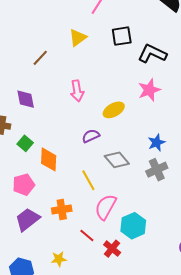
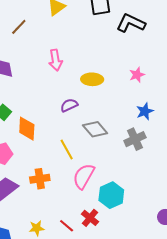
pink star: (149, 90) -> (137, 75), moved, size x0.7
yellow ellipse: (114, 110) -> (92, 79), turned 30
blue star: (157, 143) -> (145, 111), moved
red line: (87, 236) -> (67, 226), moved

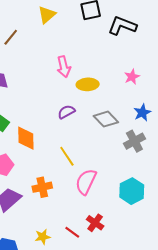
pink arrow: (56, 60) -> (64, 67), moved
gray diamond: (95, 129) -> (106, 119), moved
cyan hexagon: (111, 195) -> (132, 191), moved

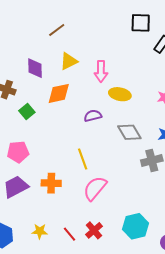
yellow triangle: (47, 15) -> (69, 61), moved
orange diamond: (26, 138) -> (59, 93), moved, turned 65
cyan hexagon: (132, 191) -> (136, 226), moved

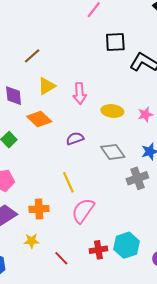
orange diamond: (59, 93) -> (39, 119), turned 60
yellow ellipse: (120, 94) -> (112, 111), moved
red cross: (94, 230) -> (98, 250), moved, turned 36
yellow star: (40, 231) -> (32, 241), moved

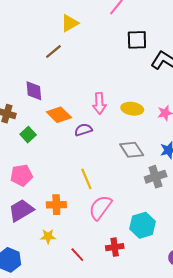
yellow triangle: (47, 86) -> (70, 23), moved
pink arrow: (80, 94) -> (99, 103), moved
purple semicircle: (75, 138) -> (83, 130), moved
cyan hexagon: (126, 245) -> (143, 225), moved

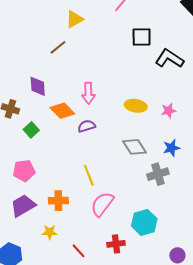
pink arrow: (99, 103) -> (88, 93), moved

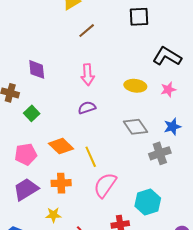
brown line: (58, 47) -> (87, 31), moved
black L-shape: (169, 59) -> (167, 56), moved
orange diamond: (62, 111) -> (61, 146), moved

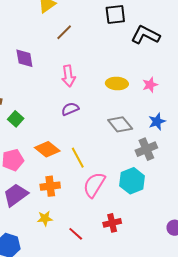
black L-shape: (167, 56) -> (145, 35), moved
purple diamond: (37, 69) -> (24, 58), moved
cyan hexagon: (148, 202) -> (132, 181), moved

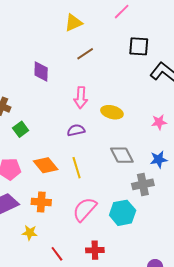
yellow ellipse: (117, 83) -> (112, 112), moved
yellow line: (78, 158) -> (77, 168), moved

